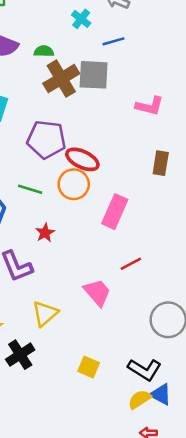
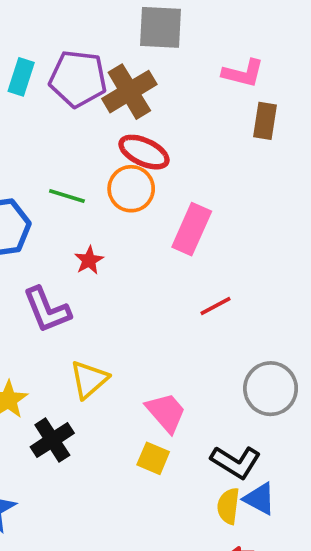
brown cross: (61, 79) -> (129, 92), moved
purple pentagon: (46, 140) -> (78, 79), moved
brown rectangle: (161, 163) -> (265, 121), moved
pink trapezoid: (97, 292) -> (166, 412), moved
yellow semicircle: (140, 399) -> (228, 506), turned -50

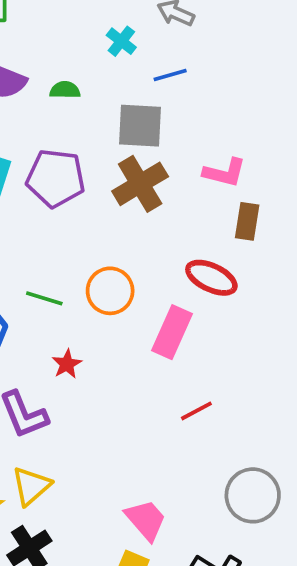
brown cross: (129, 92) -> (140, 184), moved
red ellipse: (144, 152) -> (211, 278), moved
yellow triangle: (89, 379) -> (31, 486), moved

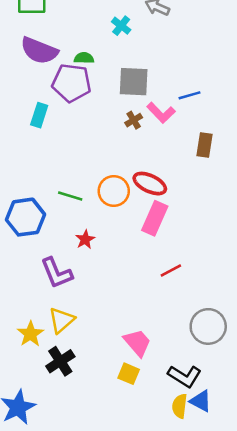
blue line: (170, 75) -> (190, 95), moved
pink L-shape: (225, 173) -> (161, 113), moved, turned 32
purple pentagon: (56, 178) -> (71, 83), moved
brown cross: (140, 184) -> (134, 120), size x0.5
red ellipse: (211, 278) -> (150, 184), moved

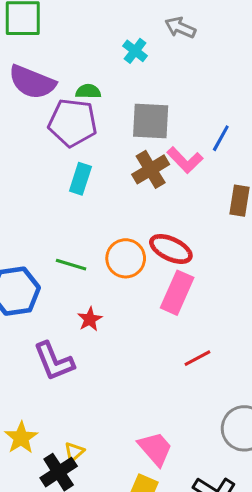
blue line: (190, 95) -> (221, 138), turned -45
cyan rectangle: (39, 115) -> (80, 179), moved
brown cross: (134, 120) -> (151, 169), size x1.6
yellow triangle: (62, 320) -> (74, 452), moved, size x0.6

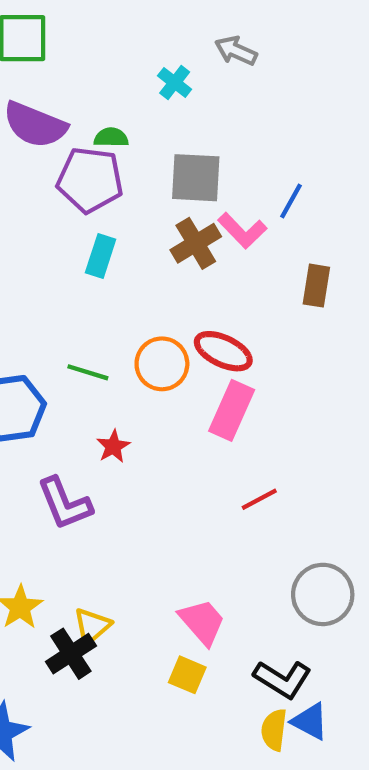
yellow triangle: (74, 452) -> (92, 626), size x1.4

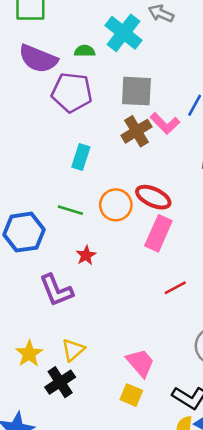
cyan cross: (175, 83) -> (124, 33), size x1.8
green semicircle: (111, 138) -> (85, 51), moved
cyan rectangle: (101, 256) -> (81, 157), moved
yellow triangle: (92, 626) -> (73, 350), moved

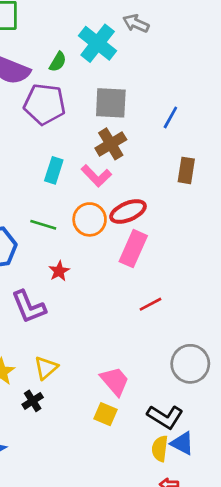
green semicircle: (85, 51) -> (58, 62), turned 120
pink L-shape: (165, 123) -> (96, 176), moved
red ellipse: (153, 197) -> (128, 211), turned -48
black cross: (60, 382) -> (33, 401), size x0.7

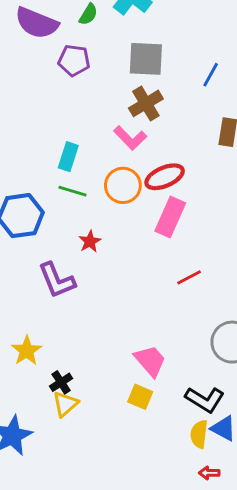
purple pentagon: (45, 104) -> (74, 60), size x0.7
cyan rectangle: (54, 170) -> (68, 157), moved
yellow triangle: (46, 368) -> (65, 404), moved

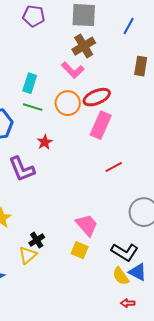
black cross: (61, 382) -> (37, 240), moved
yellow semicircle: (199, 434) -> (121, 276), turned -42

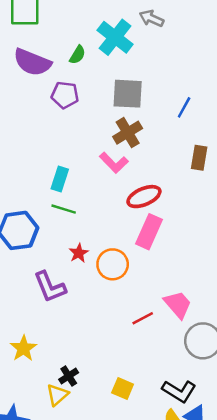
orange circle: (68, 103) -> (113, 264), moved
red line: (114, 167) -> (143, 318), moved
pink trapezoid: (87, 225) -> (178, 304), moved

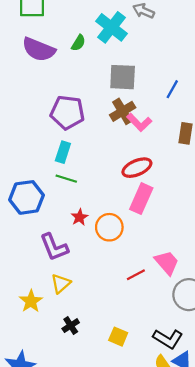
purple pentagon: (65, 95) -> (67, 112), moved, size x1.4
pink L-shape: (114, 163) -> (139, 122), moved
yellow triangle: (57, 395) -> (61, 284), moved

